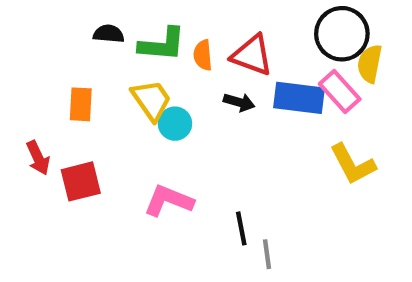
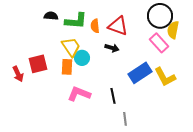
blue rectangle: (299, 98) -> (140, 73), moved, turned -40
orange rectangle: (81, 104) -> (67, 67), moved
red square: (81, 181) -> (38, 64), moved
black line: (241, 228) -> (113, 96), moved

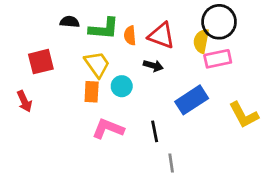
yellow semicircle: (173, 30) -> (201, 41), moved
pink rectangle: (159, 43) -> (218, 59), turned -60
cyan circle: (82, 58) -> (122, 86), moved
red square: (38, 64) -> (41, 62), moved
yellow L-shape: (165, 77) -> (244, 115), moved

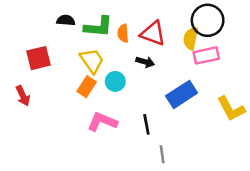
orange rectangle: (92, 92) -> (87, 87), turned 30

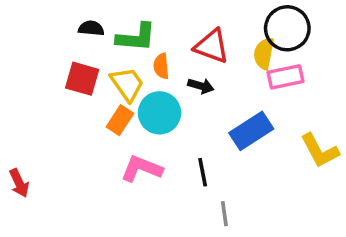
orange semicircle: (123, 33) -> (161, 66), moved
red square: (39, 58) -> (82, 79), moved, turned 30
cyan circle: (115, 81) -> (160, 113), size x1.5
red arrow: (23, 96) -> (19, 183), moved

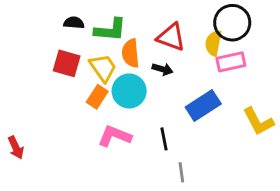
orange semicircle: (161, 66) -> (131, 53), size x1.4

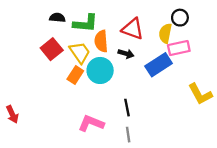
black circle: (232, 23) -> (180, 18), size x0.6
red square: (67, 63) -> (52, 49), turned 35
blue rectangle: (203, 105) -> (159, 65), moved
pink L-shape: (115, 136) -> (91, 123), moved
gray line: (181, 172) -> (128, 135), moved

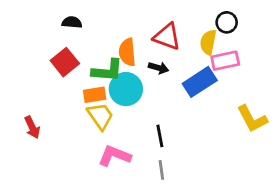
green L-shape: (85, 23) -> (107, 71), moved
yellow trapezoid: (80, 52) -> (100, 116), moved
orange rectangle: (75, 75) -> (95, 95), turned 48
red arrow: (12, 114) -> (32, 127), moved

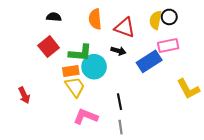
yellow semicircle: (208, 42) -> (155, 20), moved
orange semicircle: (127, 52) -> (95, 19), moved

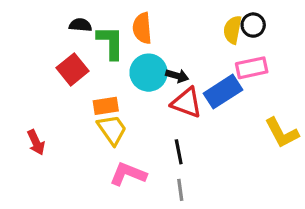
red triangle: (125, 28) -> (187, 103), moved
green L-shape: (80, 53) -> (110, 42), moved, turned -95
cyan circle: (94, 67) -> (149, 73), moved

